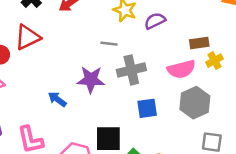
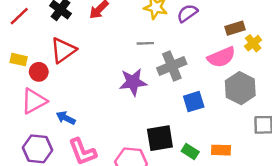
blue arrow: (57, 99) -> (66, 118), moved

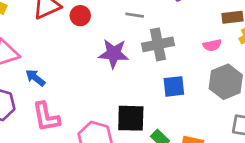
pink semicircle: (221, 57) -> (212, 45), size x0.6
red circle: (39, 72) -> (80, 16), moved

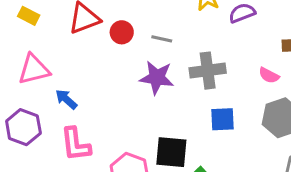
gray line: (135, 15) -> (162, 39), moved
pink semicircle: (212, 45) -> (269, 75), turned 36

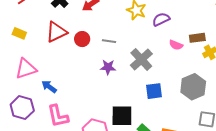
gray cross: (208, 71) -> (141, 60), turned -30
pink semicircle: (269, 75) -> (176, 45), moved
purple star: (157, 78) -> (108, 67), size x0.7

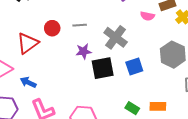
red triangle: (56, 32) -> (28, 43), moved
black square: (122, 116) -> (103, 68), moved

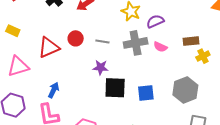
pink semicircle: (147, 16) -> (160, 47), moved
gray cross: (116, 37) -> (136, 43), moved, turned 30
blue arrow: (28, 82) -> (54, 90), moved, turned 77

